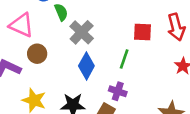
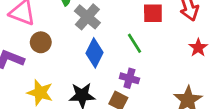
green line: (124, 59) -> (135, 43), turned -48

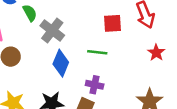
green line: (135, 43) -> (97, 52), turned -48

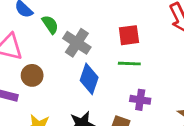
red square: (113, 23) -> (129, 35), moved
purple cross: (95, 85) -> (140, 100), moved

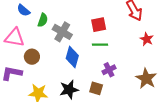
green semicircle: (50, 25) -> (43, 20), turned 56
purple cross: (140, 100) -> (109, 70), turned -32

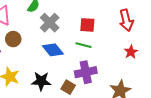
blue diamond: (72, 57) -> (53, 50), turned -70
purple cross: (109, 70) -> (86, 72), size x1.5

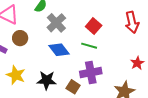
red square: (87, 25) -> (94, 26), turned 35
red star: (131, 52) -> (137, 63), moved

